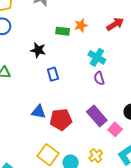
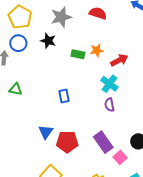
red arrow: (115, 24) -> (119, 60), moved
black star: (38, 50) -> (48, 41), moved
blue triangle: (38, 112) -> (46, 132), turned 49

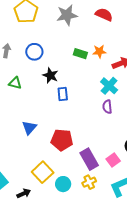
black star: (48, 41) -> (50, 75), moved
blue circle: (18, 43) -> (34, 52), moved
blue triangle: (46, 132) -> (29, 128), moved
purple rectangle: (103, 142) -> (89, 159), moved

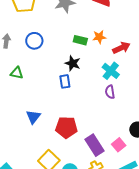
black star: (50, 75) -> (73, 63), moved

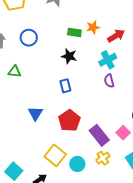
cyan cross: (111, 71) -> (108, 60), turned 30
blue rectangle: (65, 81) -> (65, 86), moved
red pentagon: (66, 127) -> (69, 121), turned -30

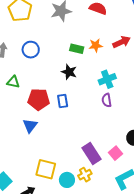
red arrow: (116, 36) -> (122, 42), moved
red pentagon: (69, 121) -> (39, 99), moved, turned 30
yellow square: (55, 155) -> (46, 169), turned -30
yellow cross: (103, 158) -> (85, 175), moved

